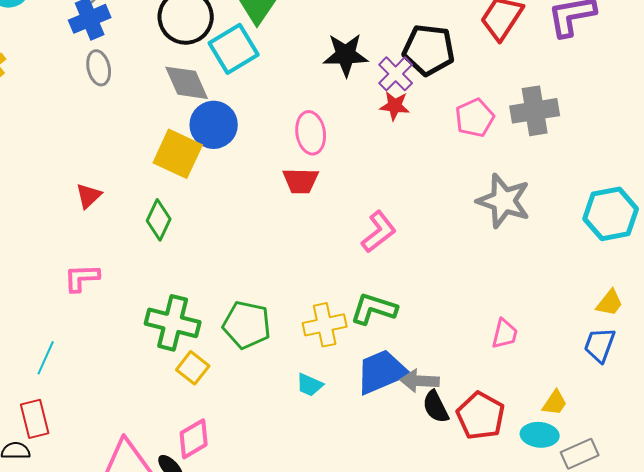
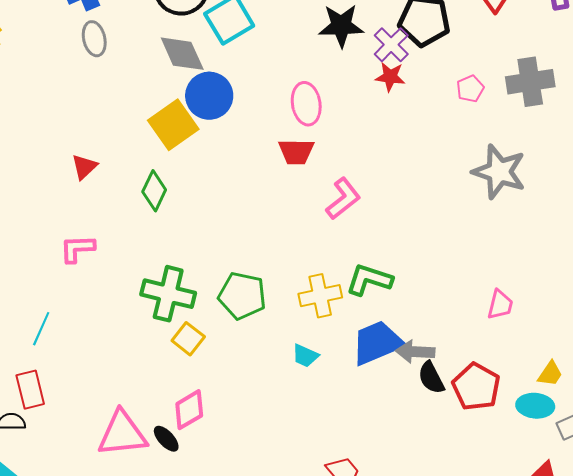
pink pentagon: (475, 118) -> (470, 89), size x0.7
yellow square: (178, 154) -> (173, 125), turned 30
pink L-shape: (379, 232) -> (343, 199), moved

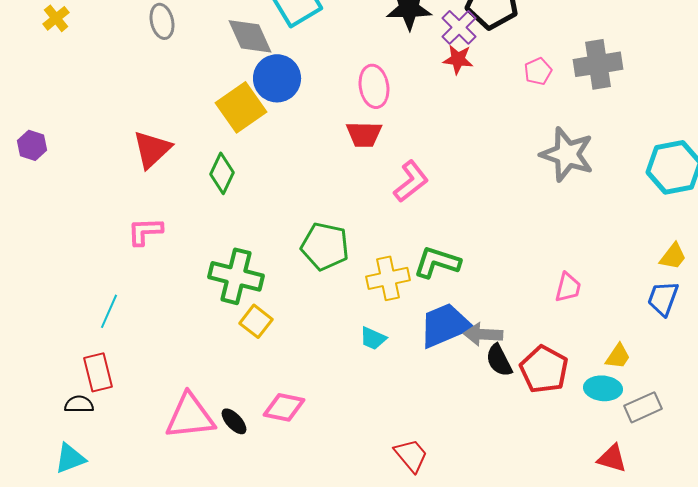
red triangle: (84, 167) -> (152, 149), size x1.5
green pentagon: (242, 296) -> (325, 246), moved
pink diamond: (189, 410) -> (284, 407), moved, turned 42

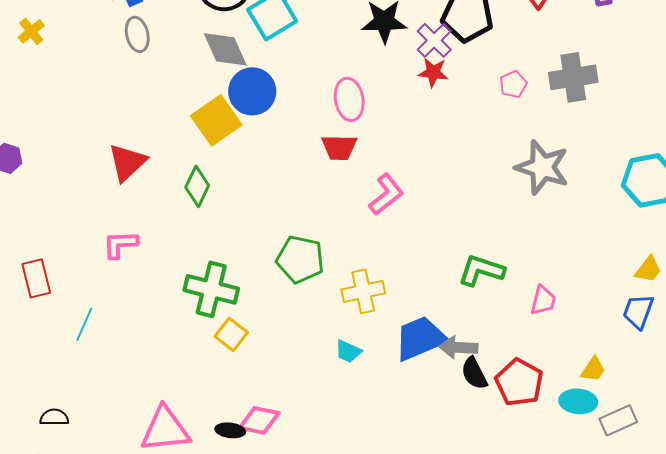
green L-shape: (437, 262) -> (481, 270), moved
red rectangle: (98, 372) -> (36, 278), moved
black ellipse: (234, 421) -> (230, 430), moved, turned -40

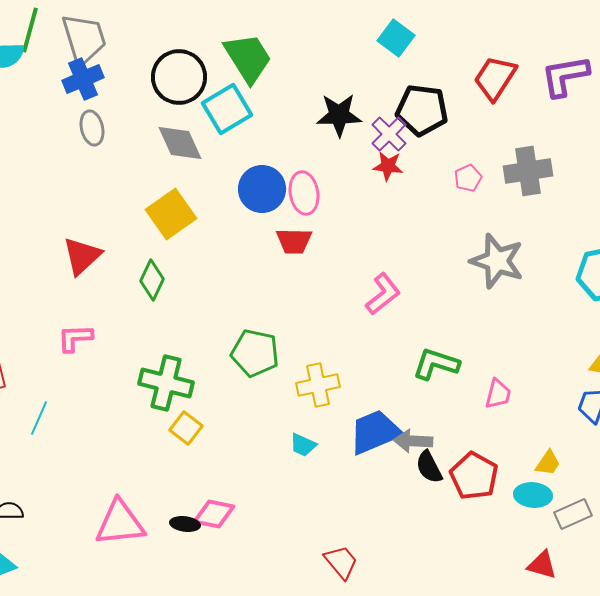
blue circle: (252, 91) -> (262, 189), moved
pink L-shape: (386, 194) -> (383, 294), moved

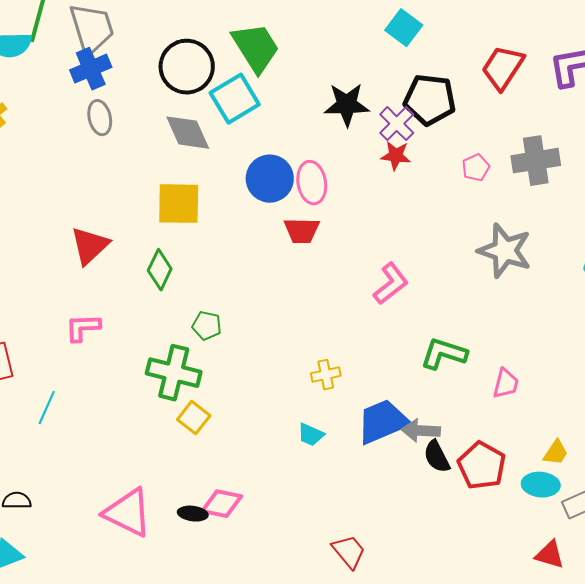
yellow square: (171, 214) -> (179, 204), turned 36
green pentagon: (255, 353) -> (207, 326), moved, size x0.6
yellow cross: (318, 385) -> (326, 375), size x0.7
pink triangle: (120, 523) -> (128, 513), turned 32

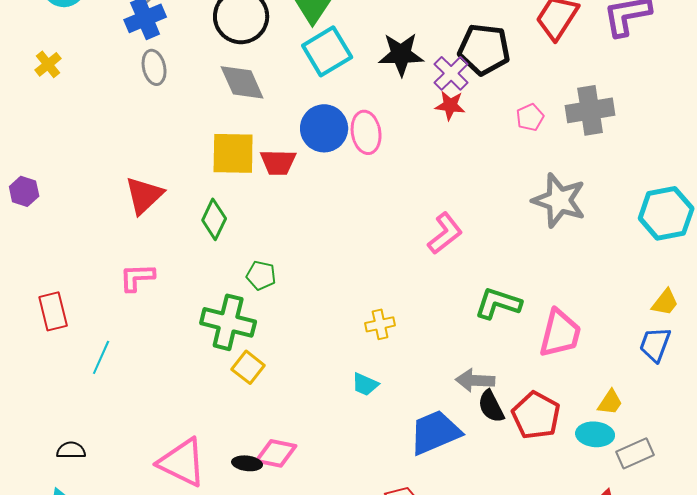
cyan square: (235, 99) -> (327, 51), moved
red trapezoid: (302, 231) -> (278, 162), moved
pink trapezoid: (506, 384) -> (560, 333), size x1.6
blue trapezoid: (383, 422) -> (435, 432), moved

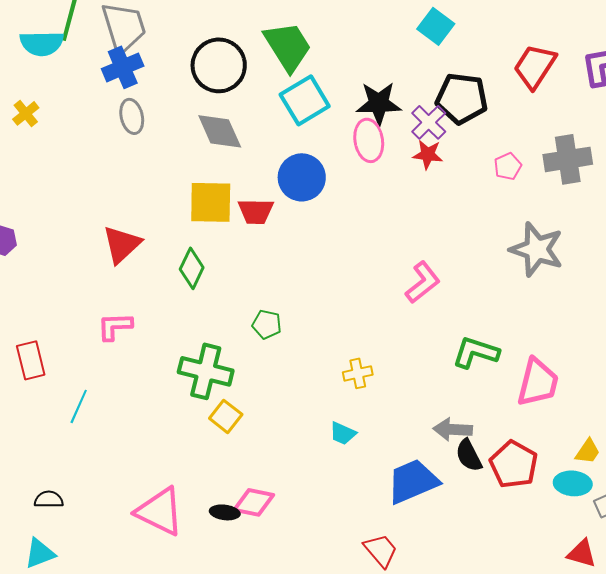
pink ellipse: (366, 132) -> (369, 140), moved
green pentagon: (261, 275) -> (267, 324), moved

